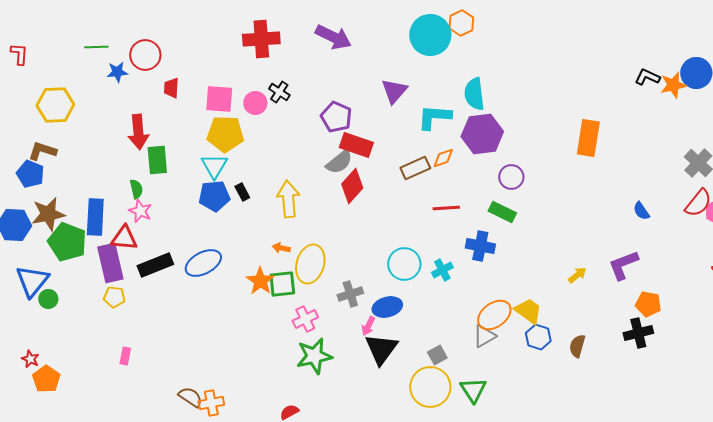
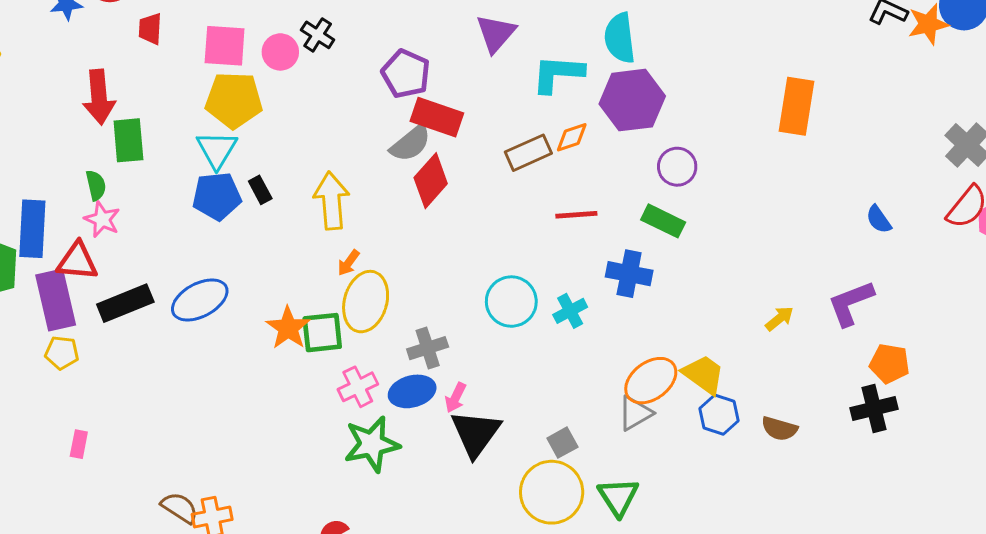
orange arrow: (281, 248) -> (349, 263), moved, turned -66
blue ellipse: (387, 307) -> (412, 391), moved
brown semicircle: (577, 346) -> (779, 429), turned -90

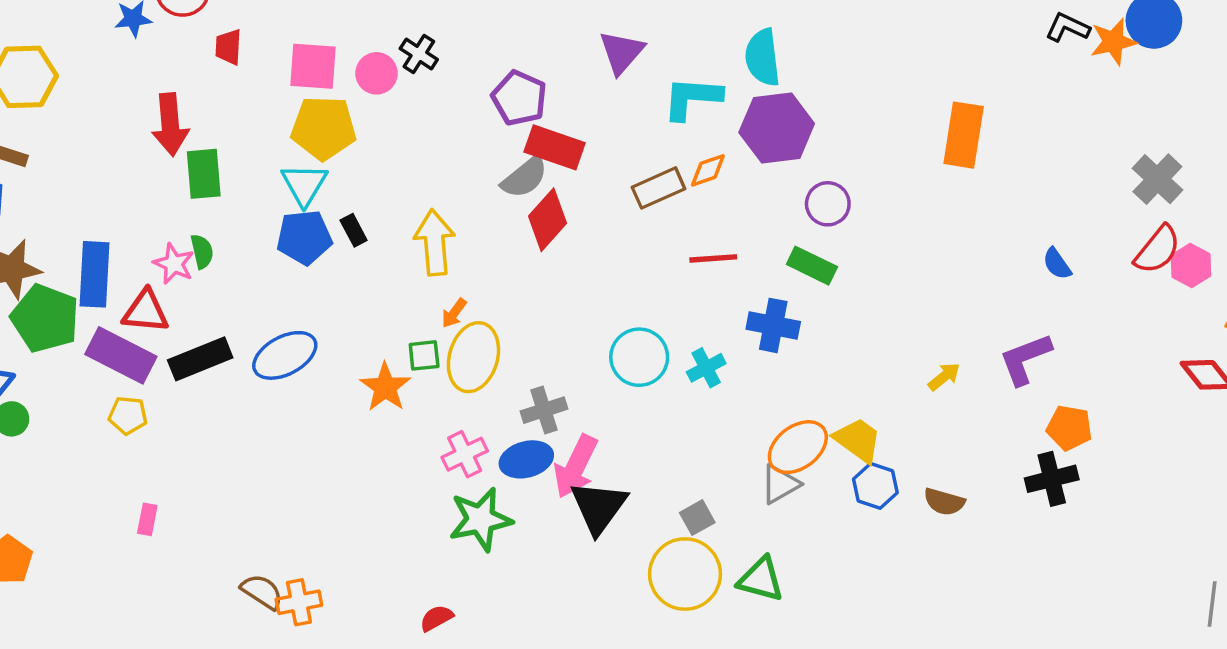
green semicircle: (96, 185) -> (202, 251), moved
purple rectangle: (56, 300) -> (121, 355), turned -50
green square: (322, 333) -> (424, 355), moved, size x0.7
pink arrow: (455, 398) -> (576, 466), size x1.8
green triangle: (618, 497) -> (761, 579), turned -42

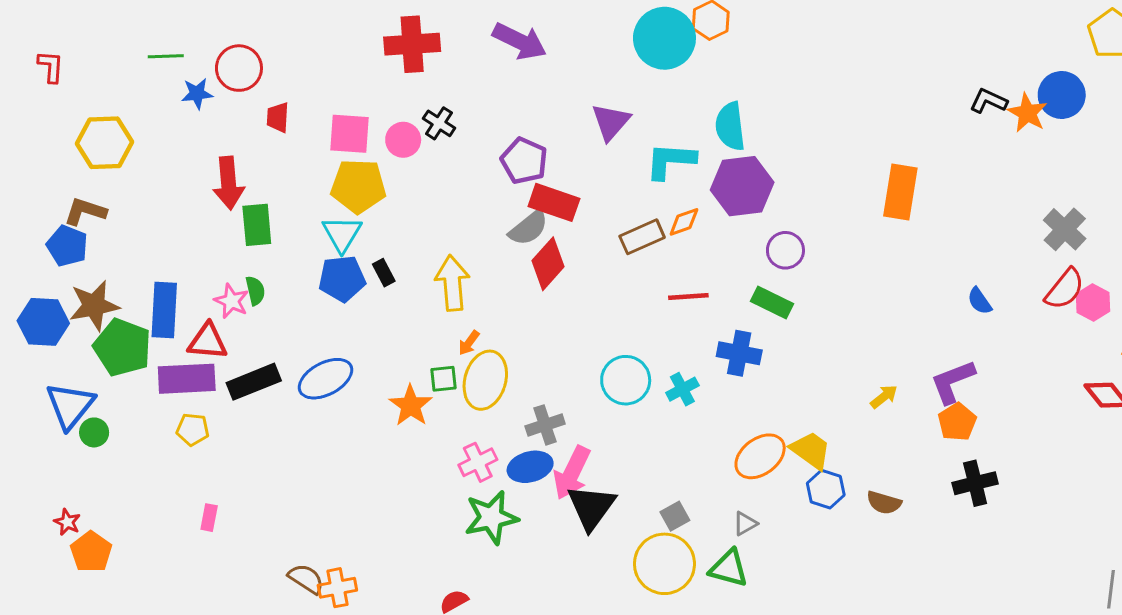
orange star: (1113, 42) -> (1027, 113), turned -30
purple rectangle: (121, 355) -> (187, 379), turned -30
orange pentagon: (1069, 428) -> (957, 422), moved, turned 30
gray triangle: (780, 484) -> (745, 524), moved, size x0.7

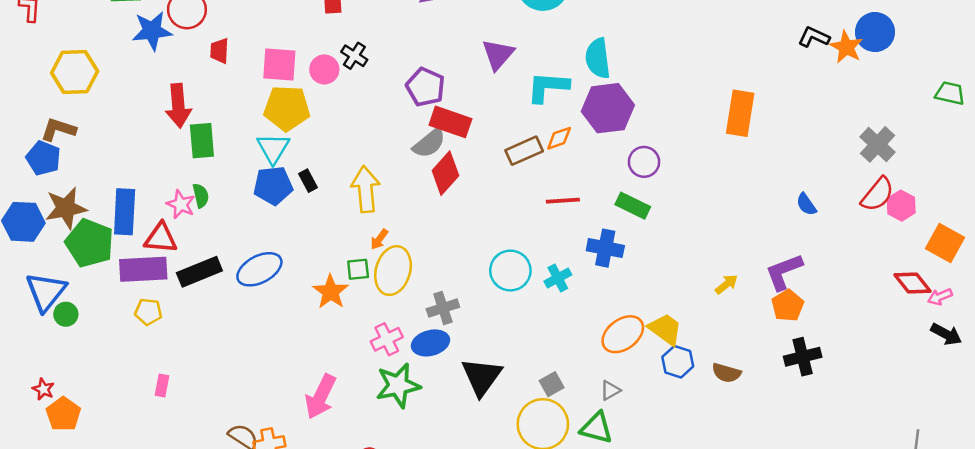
blue star: (197, 93) -> (152, 31), size x1.5
pink arrow: (572, 473) -> (321, 397), moved

